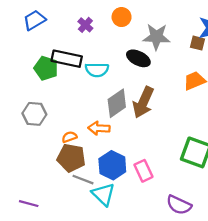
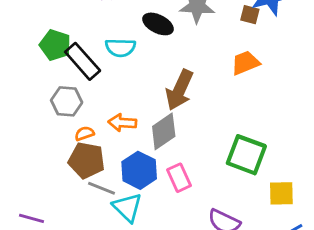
black ellipse: (138, 58) -> (158, 24), moved
black rectangle: (67, 59) -> (83, 61), moved, turned 36
gray diamond: (117, 103) -> (164, 131), moved
gray hexagon: (34, 114) -> (67, 101), moved

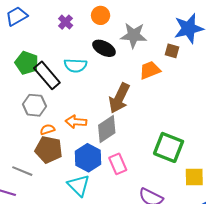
brown square: (250, 15) -> (172, 51), moved
orange trapezoid: (245, 63) -> (150, 70), moved
gray line: (101, 188) -> (22, 171), moved

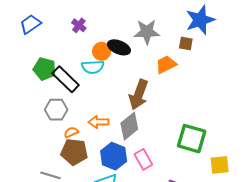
orange circle: (101, 15) -> (102, 51), moved

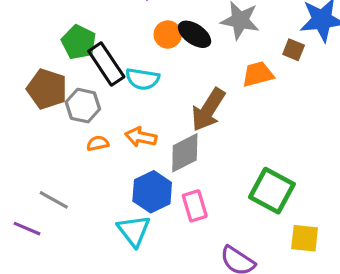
cyan semicircle: (93, 67) -> (142, 79), moved
brown pentagon: (74, 152) -> (47, 89), moved

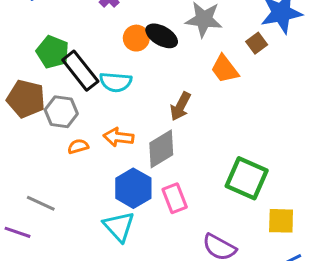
brown square: (294, 50) -> (257, 43), turned 36
orange trapezoid: (258, 74) -> (225, 69), turned -108
brown arrow: (208, 110) -> (180, 106), size x0.7

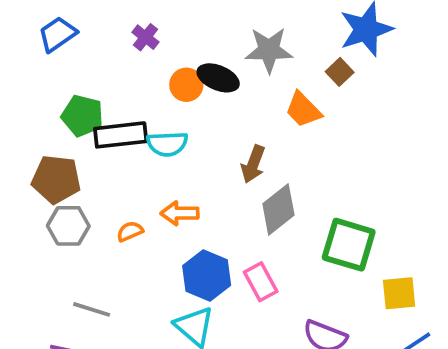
black rectangle: (80, 71) -> (121, 135), turned -51
gray hexagon: (61, 112) -> (68, 226), moved
gray diamond: (161, 149) -> (278, 209), moved

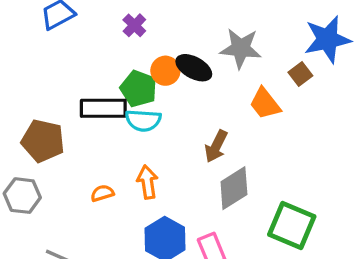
green pentagon: (82, 116) -> (139, 89), moved
orange arrow: (180, 213) -> (147, 182), turned 76
gray hexagon: (68, 226) -> (22, 196), moved

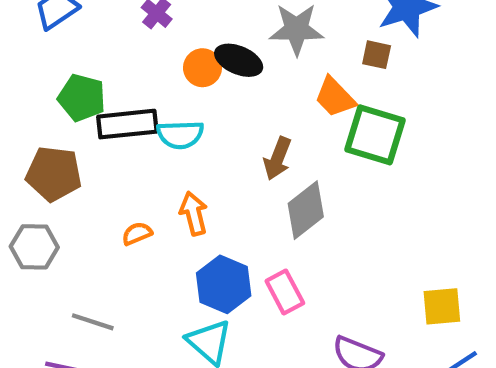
brown square: (300, 74) -> (377, 55), turned -35
green pentagon: (139, 89) -> (82, 98), moved
green square: (292, 226) -> (375, 135), moved

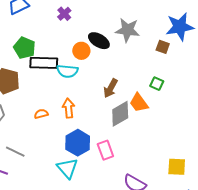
orange circle: (202, 68) -> (81, 51), moved
orange trapezoid: (335, 97) -> (139, 103), moved
green square: (375, 135) -> (157, 84), size x0.5

